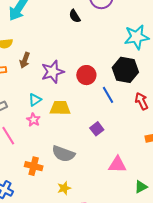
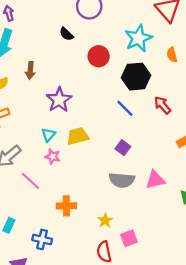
brown arrow: (25, 60) -> (30, 70), moved
red circle: (86, 75) -> (99, 56), moved
gray semicircle: (63, 154) -> (122, 180), moved

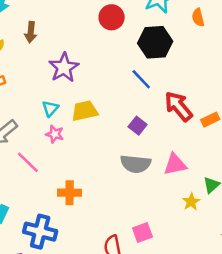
red arrow: (162, 105) -> (178, 106), moved, size x1.4
yellow star: (105, 220) -> (191, 202), moved
blue cross: (42, 239) -> (40, 232), size x1.4

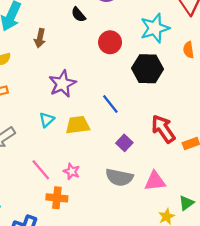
brown arrow: (31, 32) -> (40, 38), moved
blue line: (141, 79) -> (110, 104), moved
pink star: (55, 134) -> (72, 171), moved
pink line: (28, 162) -> (41, 170), moved

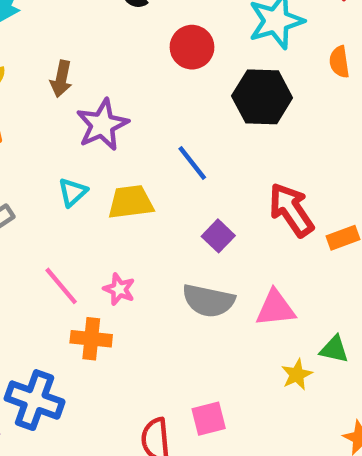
brown arrow: (40, 38) -> (61, 79), moved
green triangle: (186, 203) -> (334, 349), turned 49

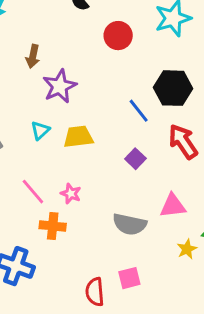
black hexagon: (262, 97) -> (173, 88), moved
blue line: (192, 163) -> (139, 111), moved
gray semicircle: (208, 301) -> (130, 224), moved

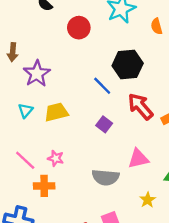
yellow star: (187, 249) -> (148, 200), moved

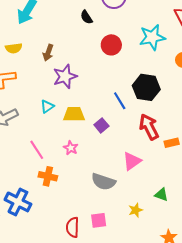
purple square: (104, 124) -> (101, 125), moved
pink star: (56, 158) -> (71, 148), moved
pink triangle: (138, 159) -> (132, 161), moved, turned -36

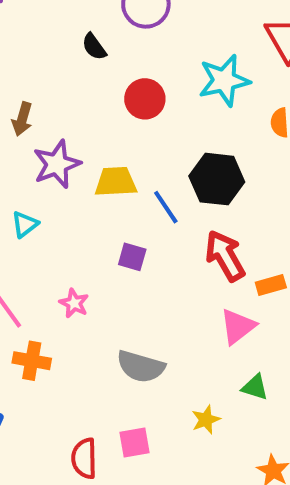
yellow trapezoid: (74, 114) -> (116, 182), moved
purple square: (101, 125) -> (132, 257), turned -32
pink triangle: (132, 161) -> (238, 327), moved

